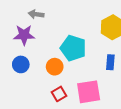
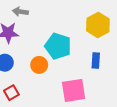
red square: (59, 94) -> (11, 93), moved

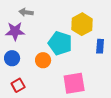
yellow hexagon: (98, 25) -> (82, 24), moved
blue rectangle: (96, 60) -> (100, 46), moved

